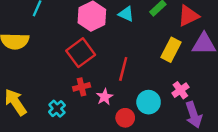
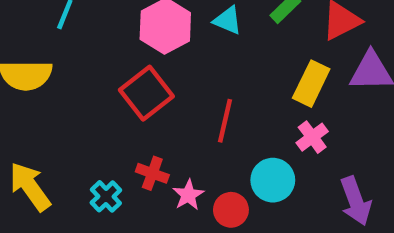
red cross: (82, 87) -> (152, 173), moved, turned 35
pink cross: (180, 90) -> (312, 137), moved
pink star: (105, 97) -> (188, 195), moved

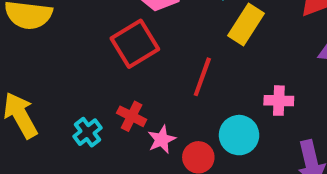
yellow rectangle: (311, 84) -> (246, 24), moved
pink cross: (312, 137) -> (279, 101), turned 32

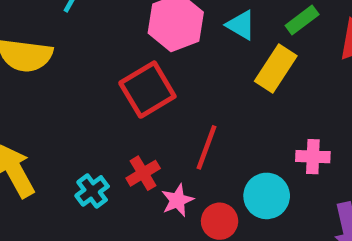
red line: (202, 77) -> (207, 147), moved
red cross: (132, 116) -> (143, 173), turned 32

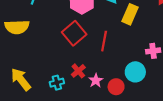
red line: (207, 147) -> (104, 41), moved
cyan cross: (92, 191) -> (57, 83), turned 32

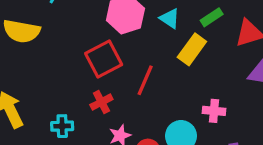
red cross: (78, 71) -> (101, 102), moved

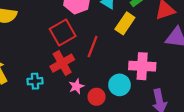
red cross: (101, 102) -> (62, 63), size x1.5
pink cross: (214, 111) -> (142, 66), size x1.6

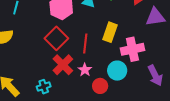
yellow rectangle: (125, 23) -> (110, 32), moved
pink star: (76, 86) -> (85, 70), moved

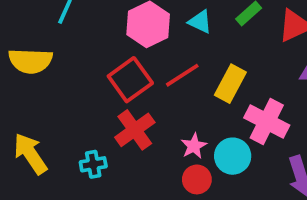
red line: (85, 44) -> (182, 75), moved, turned 42
pink cross: (132, 49) -> (267, 122), turned 30
pink star: (85, 70) -> (194, 146), moved

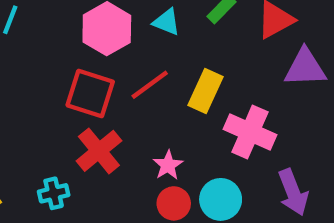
red square: (130, 80) -> (90, 94), turned -33
cyan circle: (233, 156) -> (221, 199), moved

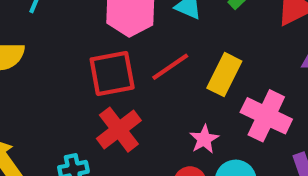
red square: (90, 94) -> (112, 73), turned -30
pink star: (168, 165) -> (204, 139), moved

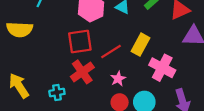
red line: (170, 67) -> (111, 51), moved
pink star: (204, 139) -> (118, 79), moved

